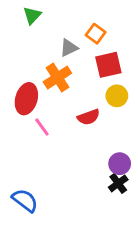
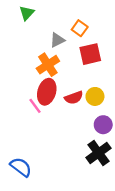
yellow circle: (117, 96) -> (95, 96), moved
red ellipse: (26, 99) -> (47, 92), moved
purple circle: (120, 164) -> (103, 125), moved
black cross: (118, 183) -> (98, 153), size x1.5

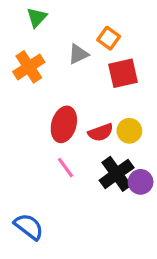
orange cross: (48, 65) -> (29, 67), moved
pink line: (35, 106) -> (65, 168), moved
purple circle: (103, 125) -> (141, 182), moved
black cross: (98, 153) -> (117, 174), moved

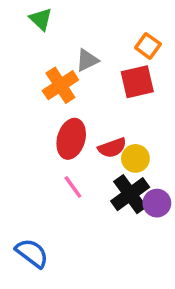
green triangle: (37, 17) -> (41, 19), turned -30
orange square: (109, 38) -> (148, 46), moved
orange cross: (29, 67) -> (60, 85), moved
yellow circle: (129, 131) -> (135, 158), moved

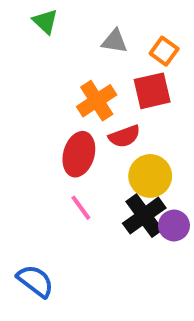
gray triangle: (87, 60) -> (115, 41), moved, turned 35
orange cross: (60, 85) -> (97, 101), moved
red semicircle: (112, 148) -> (124, 136), moved
yellow circle: (135, 158) -> (150, 176), size x1.4

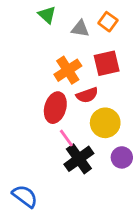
green triangle: (45, 21) -> (47, 15), moved
orange square: (164, 51) -> (108, 22), moved
pink line: (81, 208) -> (66, 138), moved
black cross: (144, 216) -> (79, 159), moved

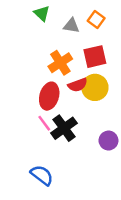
yellow circle: (105, 123) -> (95, 87), moved
pink line: (66, 138) -> (44, 123), moved
black cross: (79, 159) -> (64, 128), moved
blue semicircle: (25, 196) -> (42, 175), moved

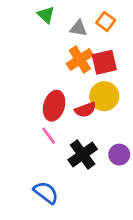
orange cross: (60, 63) -> (80, 60), moved
red semicircle: (78, 85) -> (85, 110), moved
black cross: (64, 128) -> (83, 155), moved

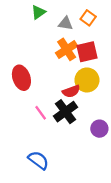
green triangle: (46, 15) -> (38, 12), turned 42
red ellipse: (54, 106) -> (21, 78), moved, turned -35
black cross: (83, 155) -> (65, 112), moved

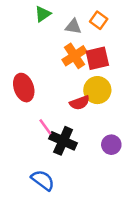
black cross: (65, 112) -> (63, 141), moved, turned -30

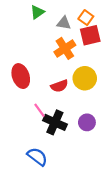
red square: (97, 58) -> (90, 35), moved
red semicircle: (80, 103) -> (59, 86), moved
purple circle: (111, 145) -> (87, 122), moved

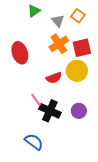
gray triangle: (64, 23) -> (58, 21), turned 40
red square: (90, 35) -> (82, 48), moved
red ellipse: (21, 76) -> (20, 53), moved

